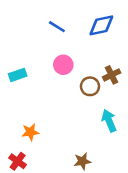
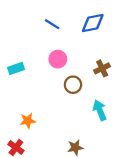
brown circle: (90, 86) -> (73, 85), moved

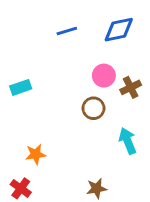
blue line: (52, 24) -> (67, 31), turned -49
pink circle: (58, 59) -> (104, 76), moved

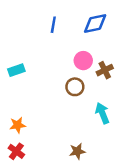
blue line: (67, 31) -> (53, 25), turned -63
orange star: (36, 154) -> (18, 125), moved

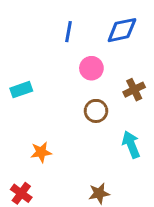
pink circle: (83, 61) -> (91, 68), moved
orange star: (18, 125) -> (41, 152), moved

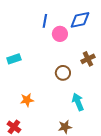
pink circle: (91, 68) -> (60, 34), moved
cyan arrow: (131, 145) -> (78, 102), moved

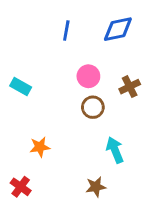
pink circle: (60, 34) -> (88, 76), moved
cyan rectangle: (14, 59) -> (21, 87), turned 48

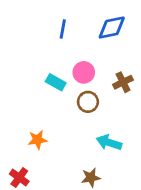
cyan rectangle: (21, 87) -> (56, 82), moved
cyan arrow: (115, 150) -> (109, 142), turned -50

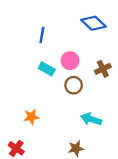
blue diamond: (112, 28) -> (93, 23), turned 55
blue line: (63, 29) -> (42, 35), moved

